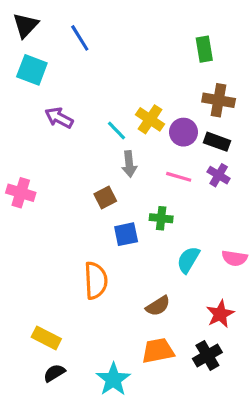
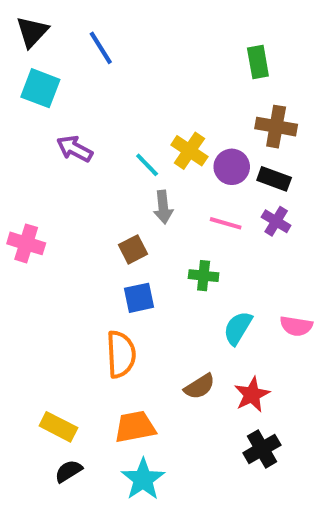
blue square: (126, 234) -> (139, 298), moved
red star: (220, 314) -> (252, 395), moved
orange trapezoid: (158, 351) -> (135, 427), moved

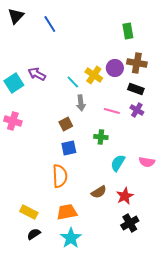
cyan square: (40, 88) -> (14, 83), moved, turned 36
purple circle: (232, 167) -> (115, 68), moved

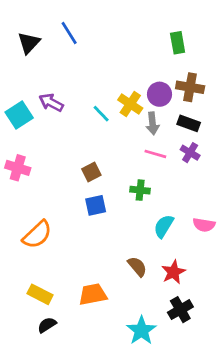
black triangle: (16, 16) -> (29, 43), moved
gray arrow: (81, 103) -> (153, 123), moved
orange semicircle: (60, 176) -> (37, 235), moved, turned 50
brown semicircle: (99, 192) -> (137, 267), turned -98
cyan star: (71, 238) -> (141, 330), moved

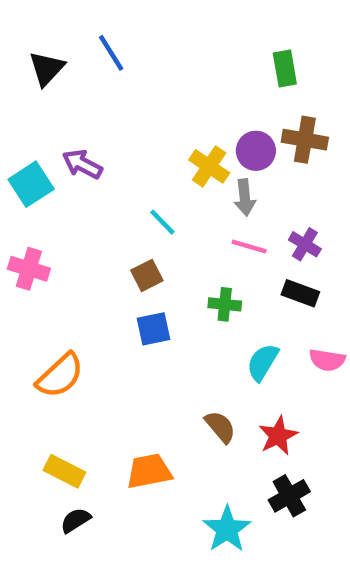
cyan line: (101, 114) -> (162, 222), moved
black rectangle: (189, 123) -> (300, 293), moved

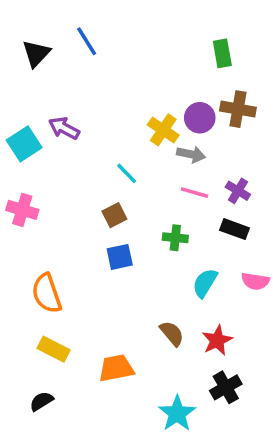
gray arrow: (245, 198) -> (191, 154), turned -72
orange semicircle: (60, 376) -> (47, 293), turned 114
yellow rectangle: (64, 471) -> (54, 349), moved
black semicircle: (76, 520) -> (41, 401), moved

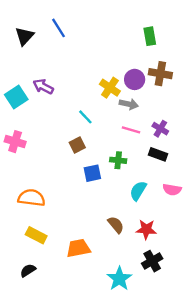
blue square: (120, 257) -> (92, 173), moved
orange semicircle: (47, 293) -> (31, 198), turned 116
red star: (217, 340) -> (146, 229), turned 30

